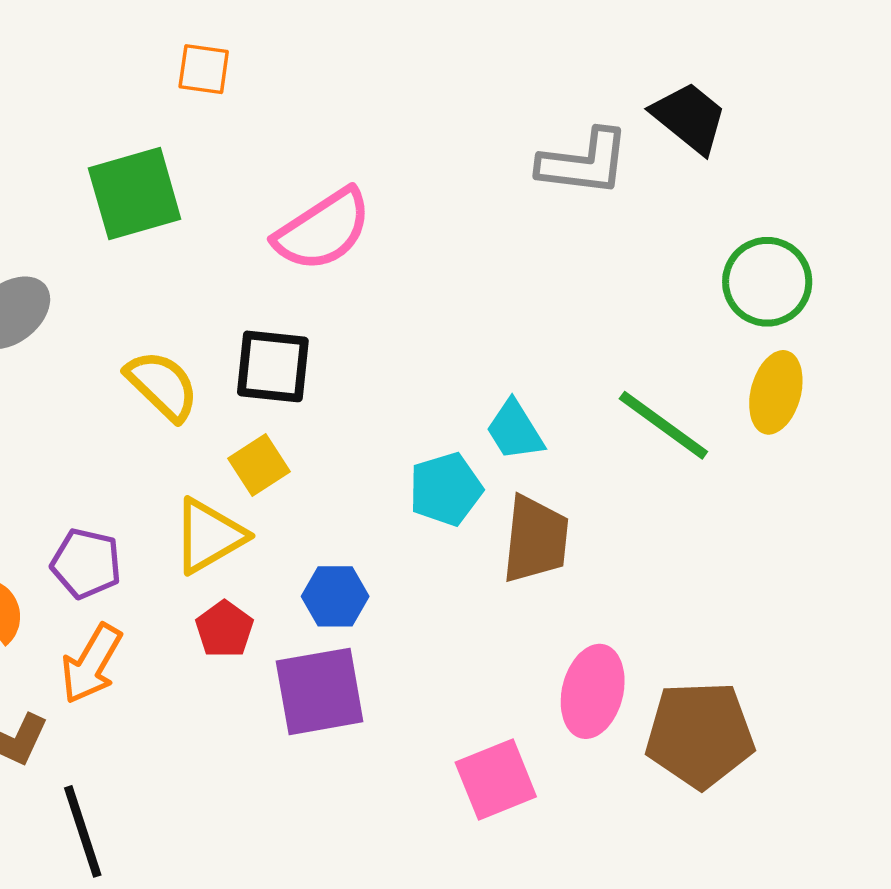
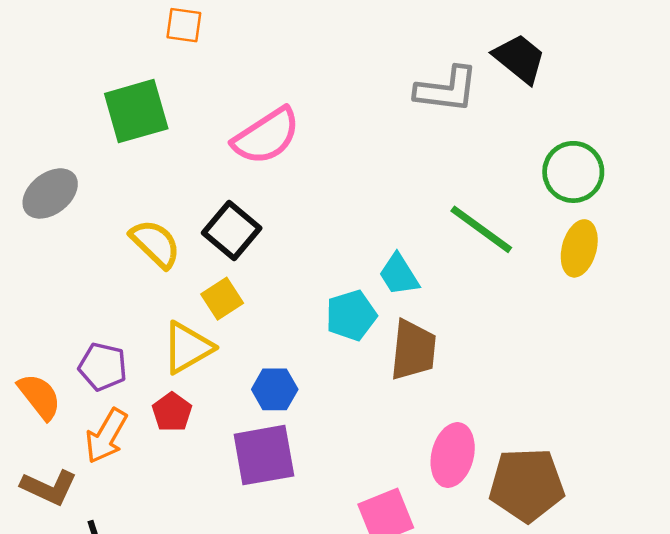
black square: (273, 366) -> (232, 230), turned 34
green line: (663, 425) -> (481, 229), moved
red pentagon: (224, 629) -> (172, 412), moved

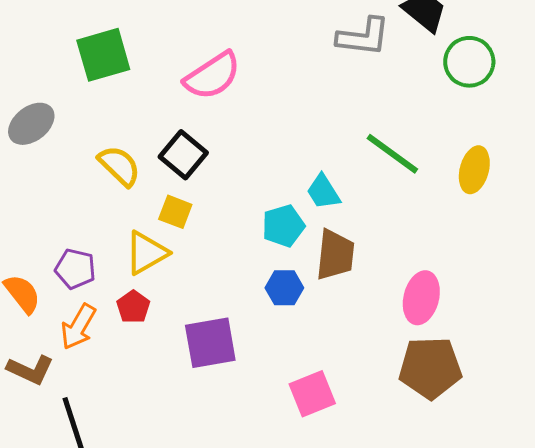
green circle: (573, 172) -> (469, 62), moved
yellow square: (222, 299) -> (175, 212), turned -36
blue hexagon: (275, 389) -> (284, 288), moved
pink ellipse: (453, 455) -> (421, 298), moved

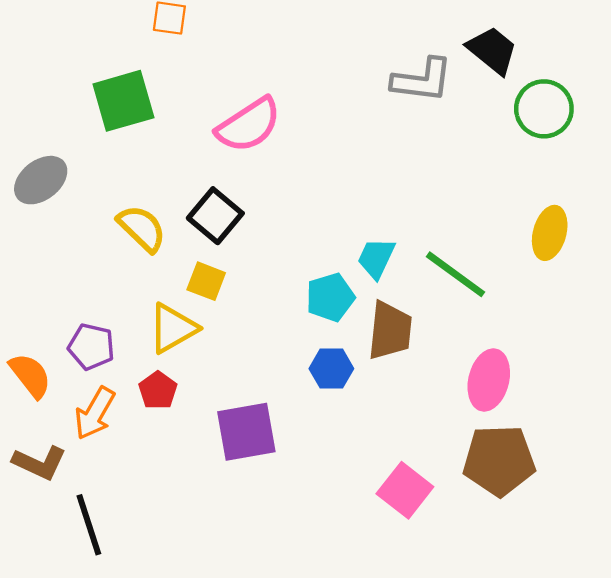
green line: (392, 154) -> (455, 274), moved
cyan trapezoid: (323, 192) -> (376, 258), turned 57
pink square: (312, 394) -> (405, 490), moved, turned -30

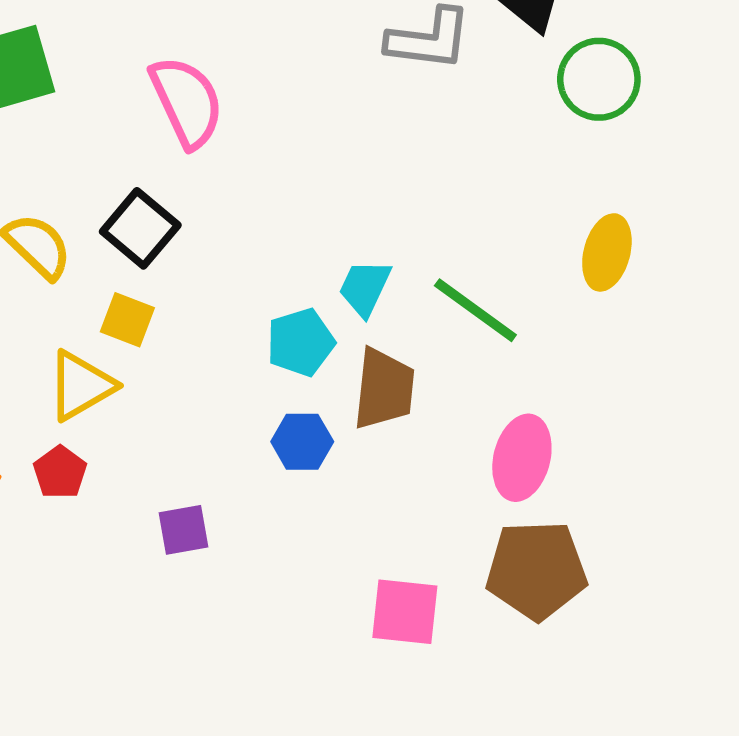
pink semicircle: (249, 125) -> (187, 102), turned -82
purple square: (246, 432) -> (184, 530), size x0.6
pink square: (405, 490) -> (405, 612), turned -32

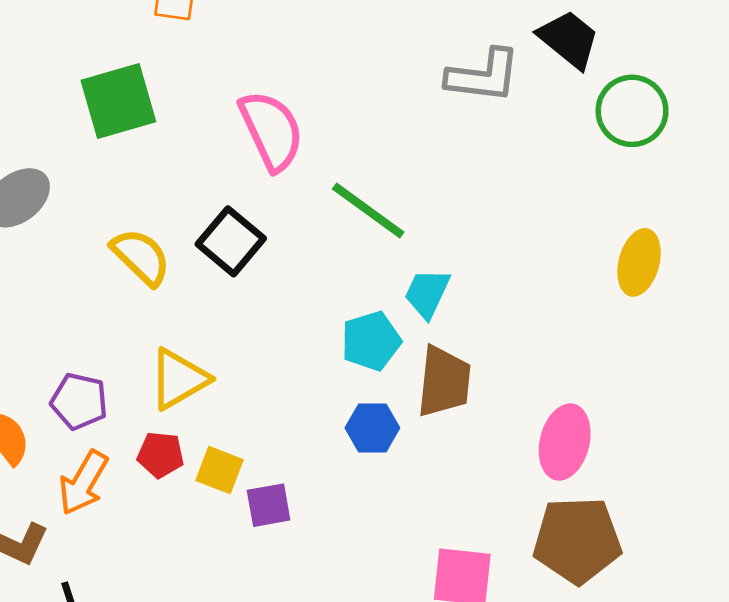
green line: (475, 310) -> (368, 210), moved
yellow square: (127, 320) -> (219, 470), moved
red pentagon: (60, 472) -> (161, 455), turned -30

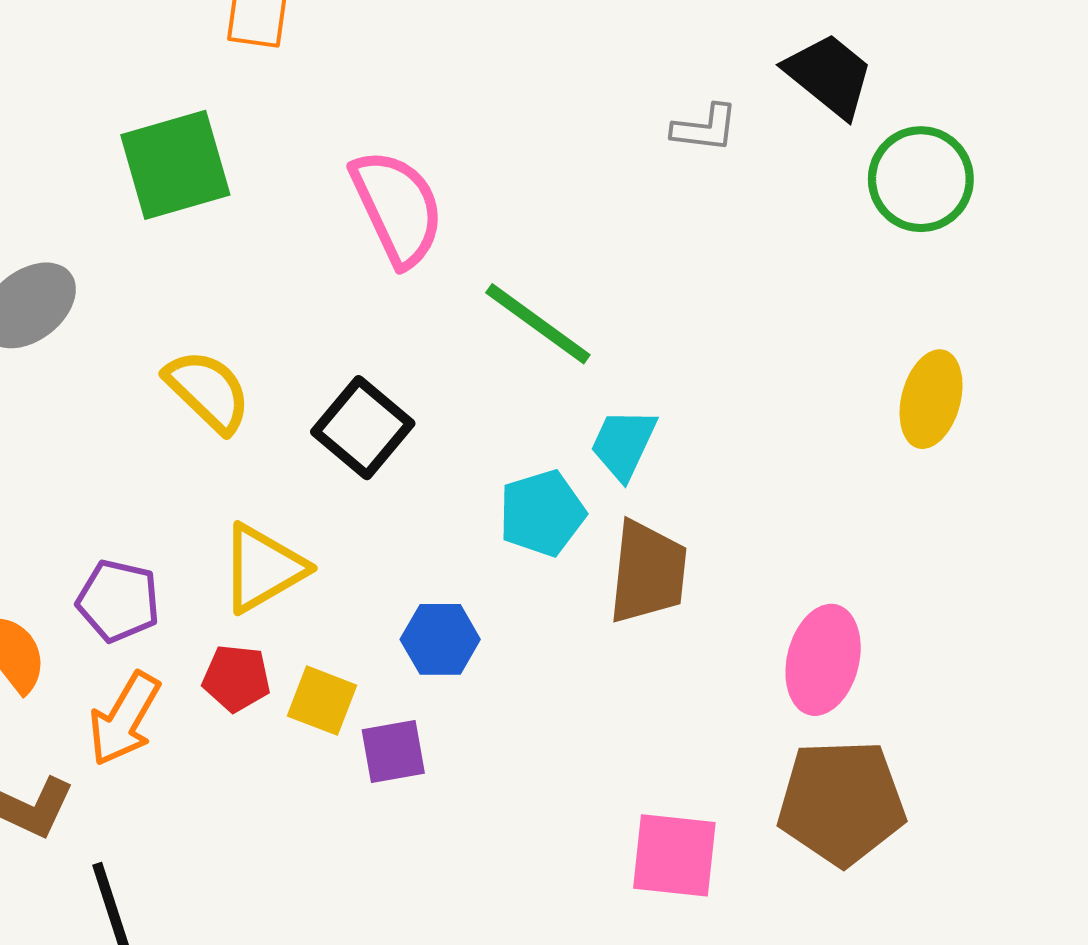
gray L-shape: (483, 76) -> (705, 128), size x0.6
black square: (231, 241) -> (363, 428), moved
blue hexagon: (372, 428) -> (440, 639), moved

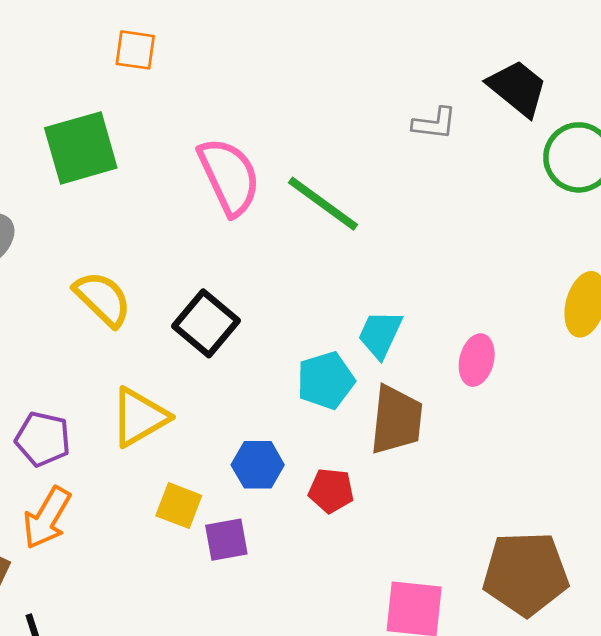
green line: (538, 324) -> (323, 204), moved
pink ellipse: (823, 660) -> (477, 360), moved, size x0.7
red pentagon: (236, 678) -> (331, 491), moved

